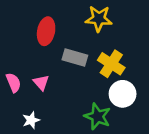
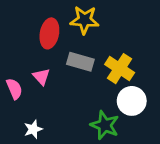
yellow star: (99, 19) -> (84, 20), moved
pink triangle: (41, 83) -> (41, 77), moved

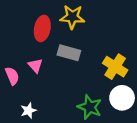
yellow cross: (120, 69) -> (115, 67), moved
white circle: (132, 101) -> (122, 98), moved

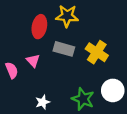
yellow cross: (115, 67) -> (97, 52), moved
white star: (28, 111) -> (43, 102), moved

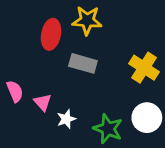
yellow cross: (97, 52) -> (144, 68), moved
pink triangle: (33, 61) -> (43, 102), moved
white star: (43, 102) -> (66, 119), moved

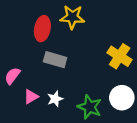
gray rectangle: (83, 63) -> (55, 60), moved
pink semicircle: (15, 91) -> (12, 76), turned -120
pink triangle: (43, 102) -> (31, 97), moved, turned 42

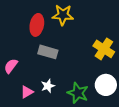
pink triangle: (31, 97) -> (27, 92), moved

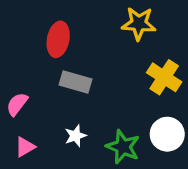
yellow star: (63, 15) -> (139, 24), moved
pink triangle: (27, 92) -> (25, 147), moved

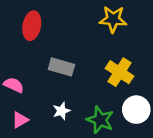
red ellipse: (58, 39) -> (32, 26), moved
yellow cross: (164, 77) -> (119, 72), moved
pink semicircle: (17, 104) -> (14, 85), turned 78

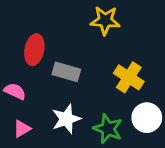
yellow star: (113, 19) -> (105, 20), moved
red ellipse: (32, 26) -> (34, 50), moved
white star: (61, 111) -> (66, 119), size x1.5

